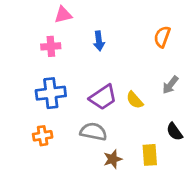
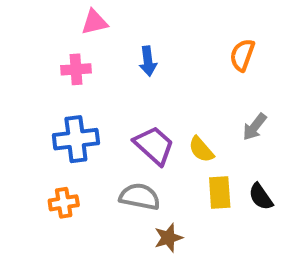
purple trapezoid: (103, 97) -> (154, 145), turned -104
yellow rectangle: (150, 155) -> (220, 193), moved

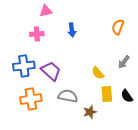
blue cross: (76, 139) -> (24, 66), moved
purple trapezoid: (154, 145) -> (51, 71), moved
orange cross: (64, 203) -> (31, 99), size x1.5
brown star: (168, 238) -> (90, 112), moved

